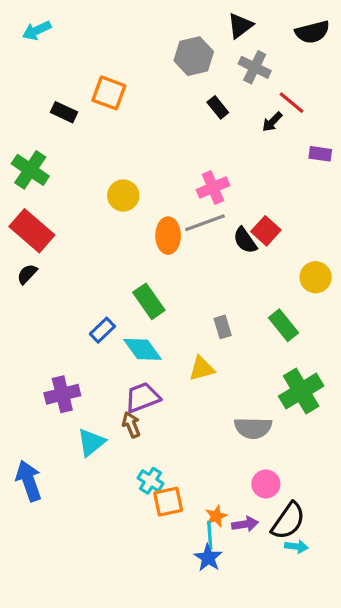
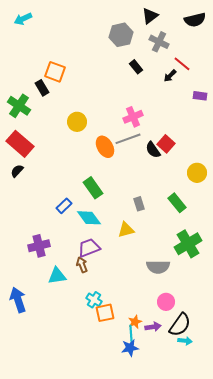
orange square: (109, 93) -> (55, 72), moved
black rectangle: (64, 112) -> (42, 88), moved, turned 35
orange ellipse: (168, 236) -> (105, 147), turned -30
cyan triangle: (91, 442) -> (57, 276), turned 30
blue star: (208, 558) -> (130, 348), turned 30

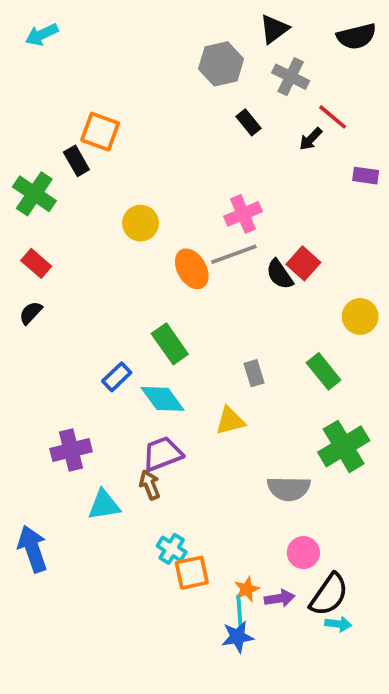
red rectangle: (20, 144) -> (36, 263), size x0.6

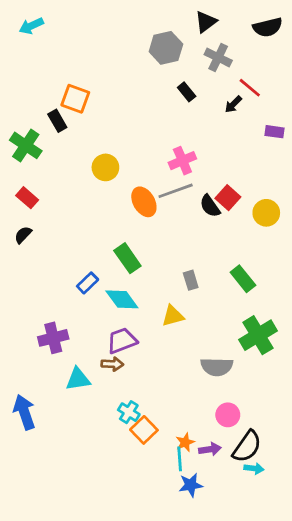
yellow circle: (360, 316) -> (266, 213), moved
brown arrow: (150, 485) -> (112, 364), turned 115
orange square: (192, 573) -> (144, 430), turned -32
blue star: (238, 637) -> (191, 485), moved

